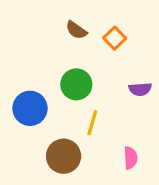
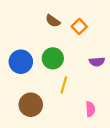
blue circle: (30, 108) -> (21, 62), moved
brown circle: (64, 156) -> (31, 105), moved

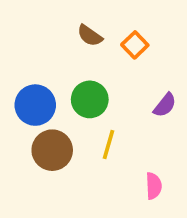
purple semicircle: (97, 62) -> (165, 105), turned -48
brown circle: (31, 105) -> (52, 150), moved

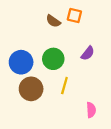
orange square: (135, 45) -> (74, 15), moved, turned -32
purple semicircle: (165, 105) -> (88, 53), moved

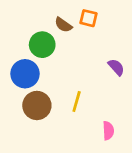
purple semicircle: (88, 53) -> (116, 67), moved, turned -80
green circle: (53, 59) -> (42, 45), moved

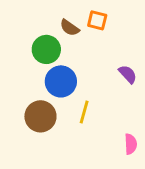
blue circle: (25, 74) -> (61, 81), moved
pink semicircle: (108, 131) -> (131, 144), moved

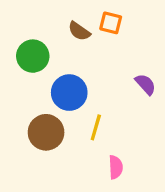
green circle: (46, 49) -> (33, 56), moved
pink semicircle: (131, 144) -> (116, 167), moved

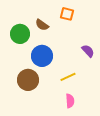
brown semicircle: (79, 31) -> (42, 25), moved
yellow line: (96, 127) -> (68, 77), moved, turned 49

